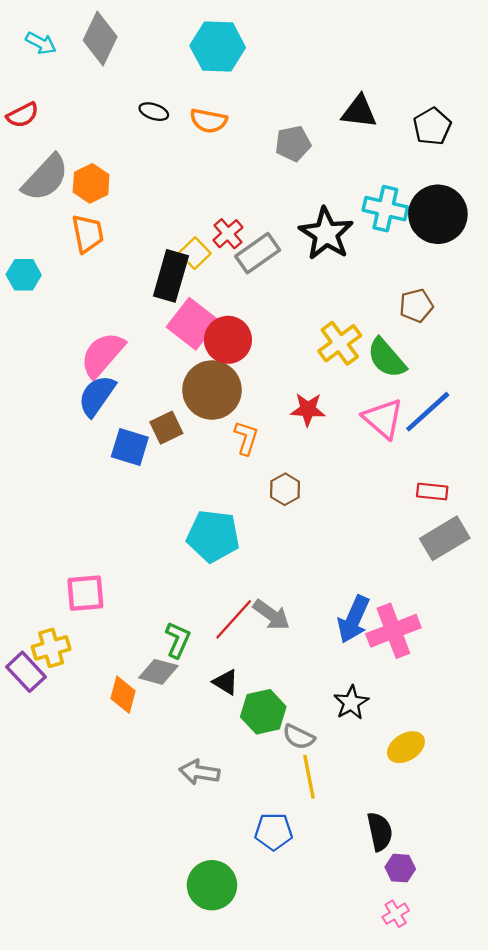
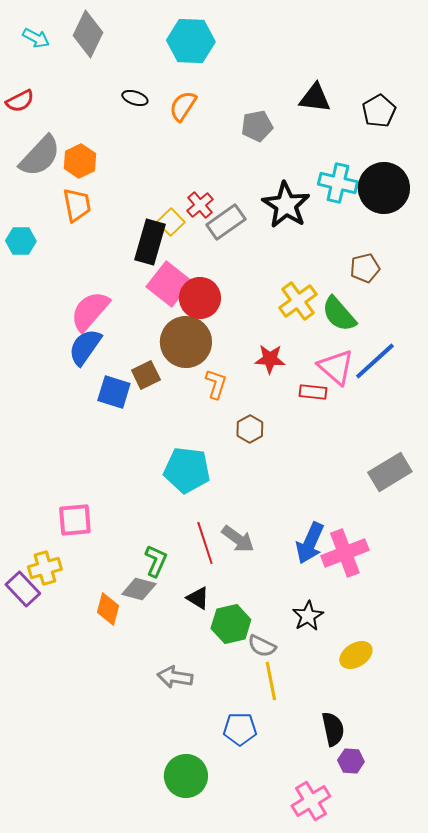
orange semicircle: (209, 121) -> (183, 106), turned 112
red rectangle: (432, 492) -> (313, 392), moved
red line: (234, 619) -> (205, 543), turned -60
pink cross: (396, 914) -> (311, 801), moved, size x1.6

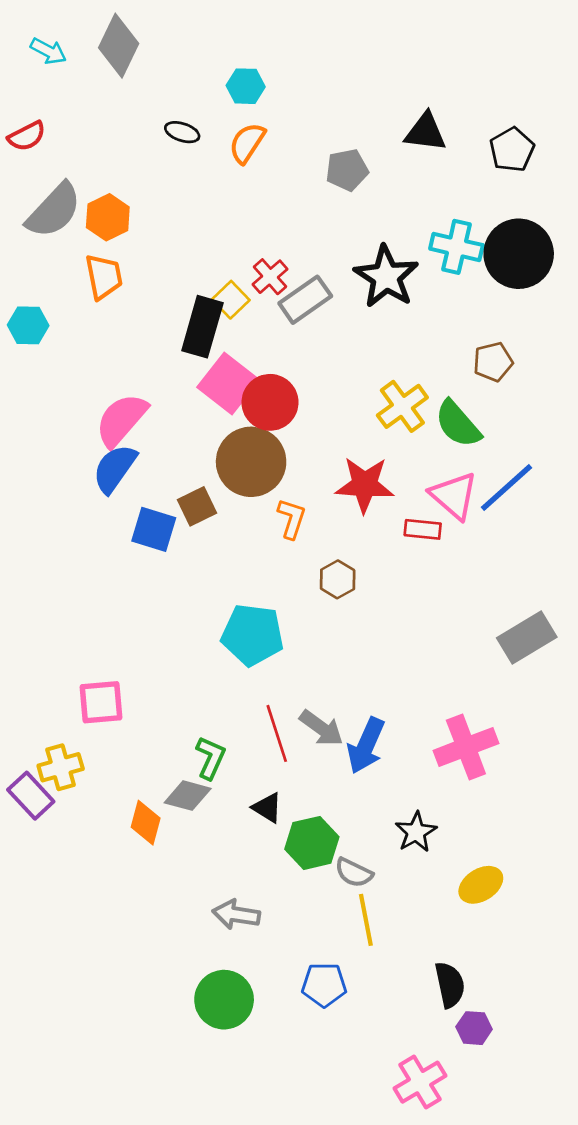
cyan hexagon: (191, 41) -> (246, 86), moved, size x0.6
red star: (270, 359) -> (365, 485), size x1.4
blue arrow: (310, 543) -> (366, 746), moved
green circle: (186, 776) -> (224, 1000), moved

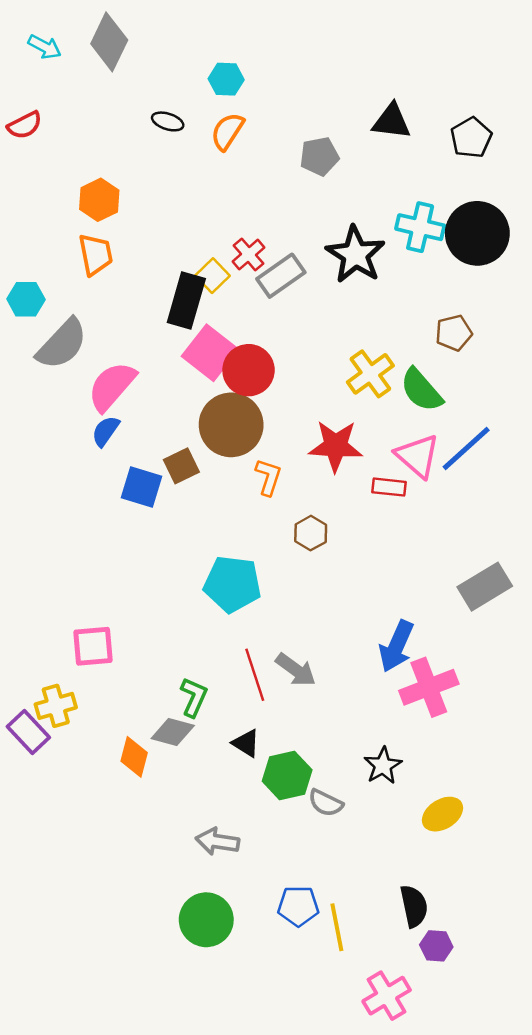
gray semicircle: (54, 210) -> (62, 344), moved
blue semicircle: (115, 469) -> (106, 431), size x0.7
blue arrow: (366, 746) -> (396, 646), moved
yellow line: (366, 920) -> (337, 927), moved

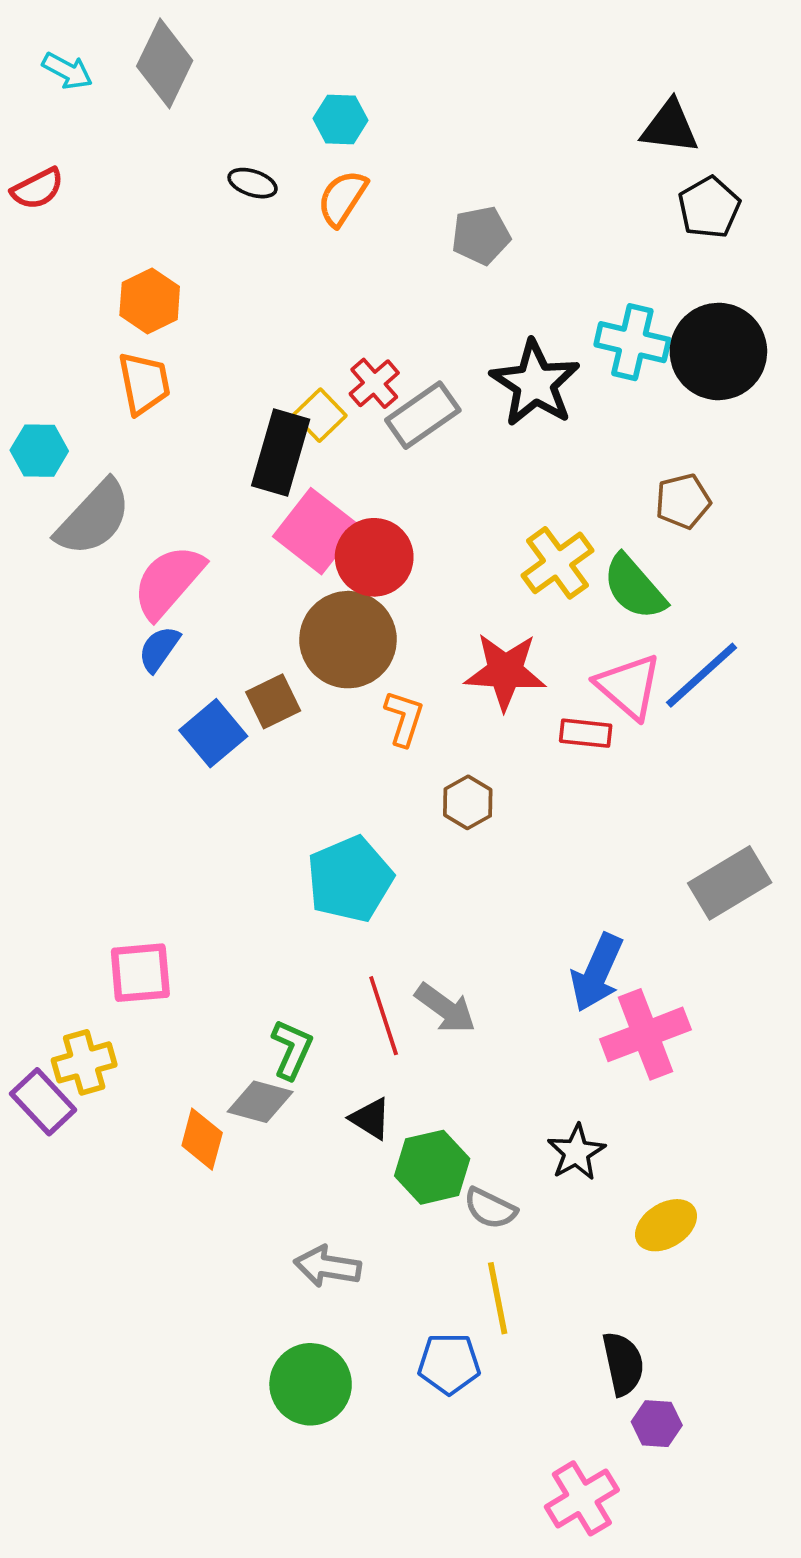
black triangle: (392, 121) -> (670, 127), moved
blue square: (142, 487) -> (213, 733), turned 33
cyan pentagon: (232, 584) -> (350, 879), turned -30
yellow line: (337, 927) -> (498, 1298), moved

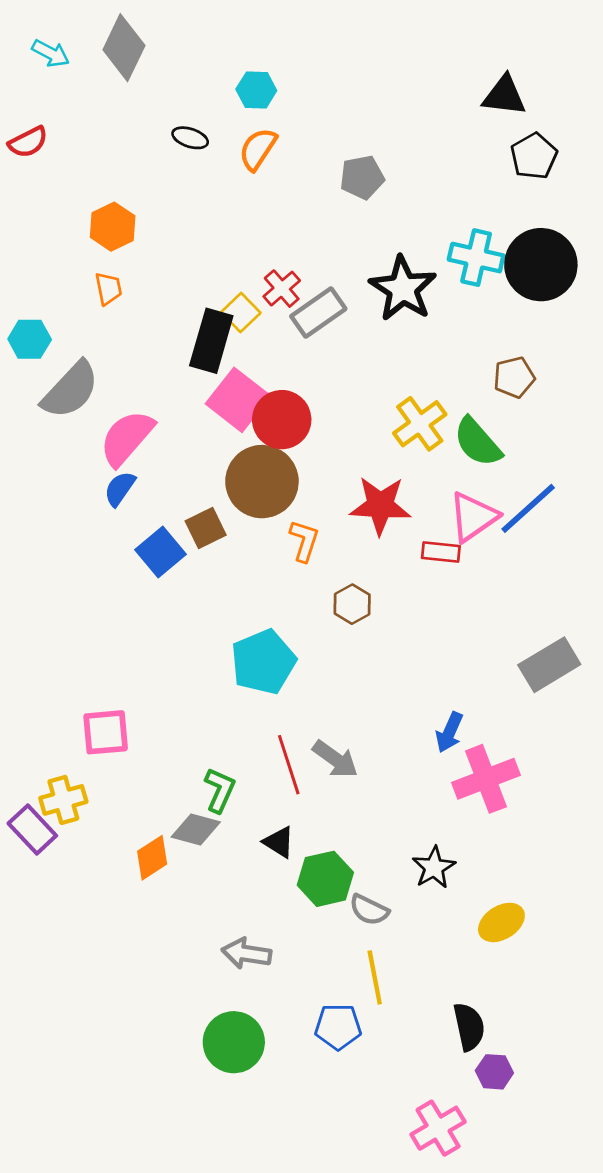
orange trapezoid: (144, 383) -> (108, 289), size x0.7
pink triangle: (629, 686) -> (473, 517), turned 44
blue arrow: (597, 973) -> (449, 732), size x0.7
orange diamond: (202, 1139) -> (152, 858), turned 42

